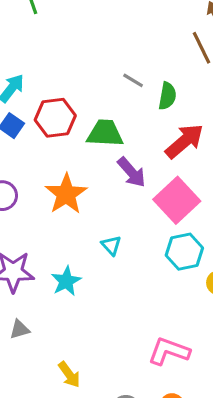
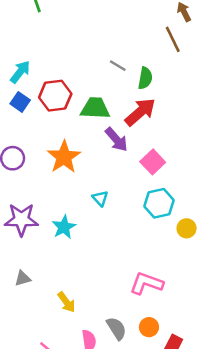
red arrow: (184, 141) -> (140, 112), moved
pink square: (177, 200) -> (153, 162), size x0.7
gray triangle: (19, 329) -> (23, 278), moved

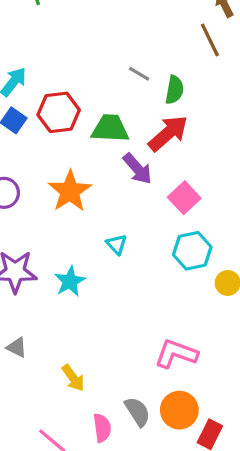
gray triangle: (23, 278) -> (17, 347), turned 42
orange circle: (149, 327) -> (179, 410), size x1.5

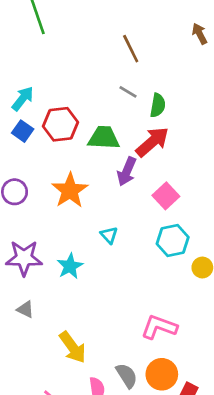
brown line: (210, 40) -> (131, 49), moved
purple arrow: (137, 169) -> (127, 172), turned 64
gray triangle: (17, 347) -> (25, 309), moved
yellow arrow: (73, 378) -> (73, 347), size x1.4

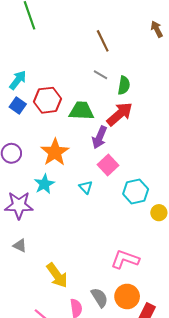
pink square: (166, 196) -> (108, 165), moved
cyan star: (70, 266) -> (44, 184), moved

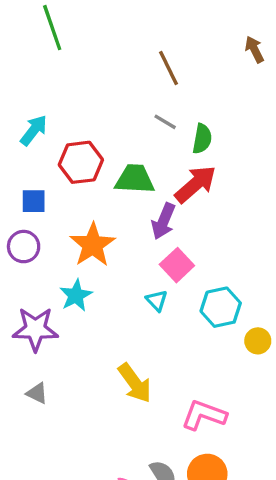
blue square: (18, 106) -> (34, 201), moved, turned -35
cyan triangle: (86, 187) -> (157, 300), moved
yellow arrow: (57, 275) -> (135, 383), moved

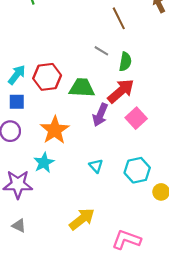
brown line: (168, 68) -> (119, 18), moved
cyan arrow: (34, 130) -> (17, 75), moved
pink square: (177, 265) -> (136, 118), moved
yellow arrow: (135, 383) -> (82, 219), turned -92

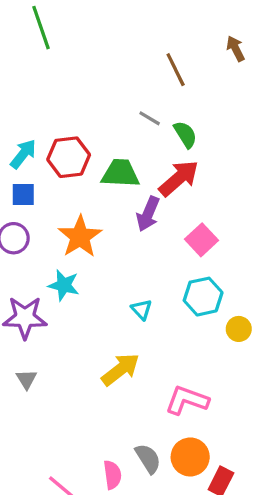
green semicircle: (125, 62) -> (185, 134), turned -42
pink square: (136, 118) -> (201, 240), moved
cyan star: (44, 163) -> (64, 285), turned -30
cyan triangle: (96, 166) -> (142, 309), moved
gray triangle: (19, 226) -> (26, 379), turned 32

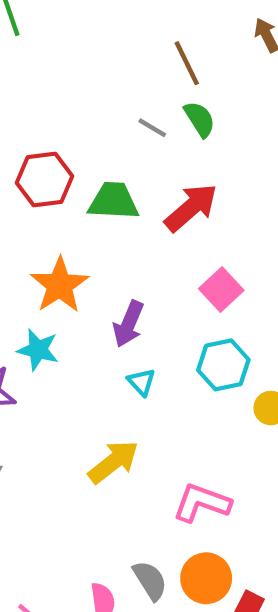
green semicircle: (185, 134) -> (200, 119), moved
purple arrow: (148, 214) -> (129, 324), moved

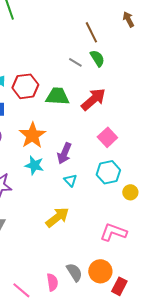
cyan star: (38, 350) -> (34, 165), moved
pink L-shape: (202, 503) -> (113, 232), moved

